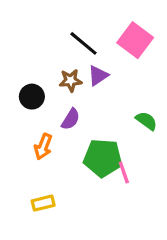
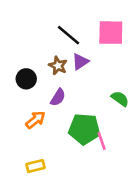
pink square: (135, 40) -> (111, 33), turned -36
brown star: (71, 80) -> (58, 66), turned 30
orange arrow: (43, 147) -> (35, 120), turned -150

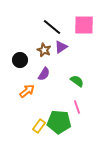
green semicircle: (120, 99) -> (77, 81), moved
green pentagon: (84, 129) -> (59, 122), moved
yellow rectangle: (35, 166) -> (39, 126), moved, turned -40

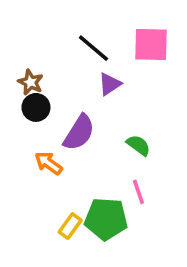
brown star: (44, 50) -> (31, 82), moved
purple semicircle: (44, 74) -> (79, 133), size x1.5
orange arrow: (27, 91) -> (49, 163), turned -105

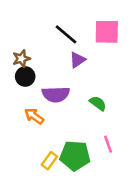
brown star: (31, 82) -> (21, 59), turned 30
purple semicircle: (79, 133) -> (56, 94), turned 56
pink line: (138, 192) -> (108, 144), moved

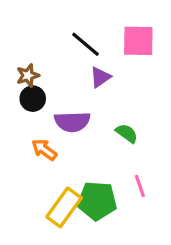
yellow rectangle: (49, 161) -> (64, 207), size x1.6

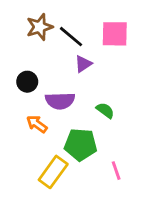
brown star: (28, 75) -> (40, 27), moved, size x1.4
pink line: (140, 186) -> (116, 171), moved
green pentagon: (97, 201) -> (81, 145), moved

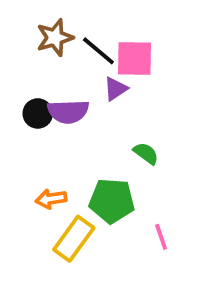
pink square: (115, 34) -> (135, 58), moved
purple semicircle: (60, 101) -> (68, 112), moved
orange arrow: (37, 124) -> (51, 199), moved, turned -45

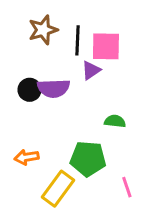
black line: (98, 51) -> (77, 40), turned 52
green semicircle: (146, 153) -> (115, 121), turned -30
orange arrow: (51, 199) -> (27, 157), moved

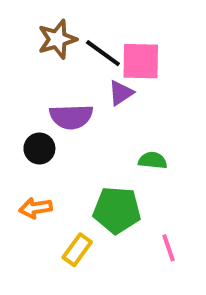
black line: (77, 40) -> (103, 53), turned -56
black circle: (30, 90) -> (39, 148), moved
yellow rectangle: (58, 189) -> (77, 250), size x0.7

